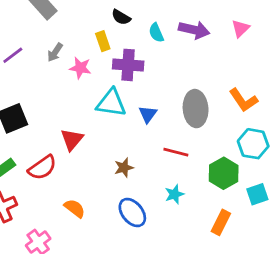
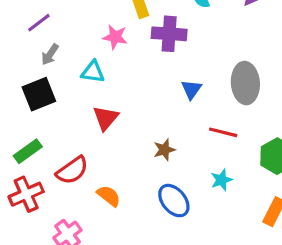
gray arrow: (55, 52) -> (50, 54), moved
cyan triangle: (111, 103) -> (93, 72), moved, size x0.7
red semicircle: (42, 168) -> (72, 170), moved

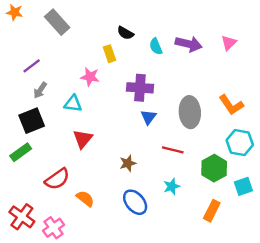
purple cross: (169, 34) -> (140, 88), moved
green rectangle: (28, 151) -> (21, 152), moved
red cross: (26, 194) -> (22, 217), moved, turned -30

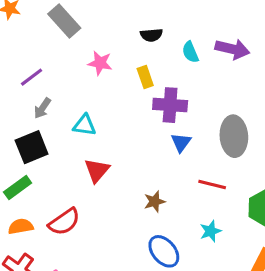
black semicircle: (125, 33) -> (151, 35), turned -35
yellow rectangle: (110, 54) -> (145, 77), moved
pink star: (90, 77) -> (100, 63), moved
orange semicircle: (85, 199) -> (21, 226), moved, turned -48

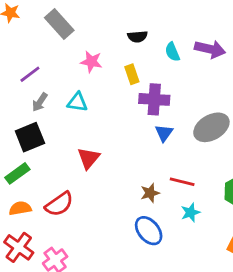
cyan triangle: (84, 125) -> (77, 102), moved
gray ellipse: (234, 136) -> (211, 127), turned 64
red line: (212, 184) -> (182, 182), moved
brown star: (155, 202) -> (150, 193), moved

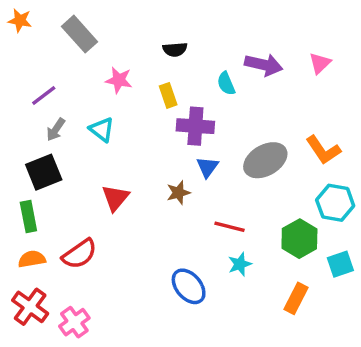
cyan semicircle: (172, 52) -> (226, 84), moved
cyan triangle: (77, 102) -> (102, 130), turned 30
green rectangle: (17, 173) -> (28, 216), turned -65
brown star: (150, 193) -> (178, 193), moved

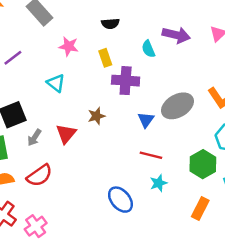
gray arrow: (56, 130) -> (34, 138), moved
blue triangle: (207, 167) -> (146, 120), moved
brown star: (178, 193) -> (96, 116), moved

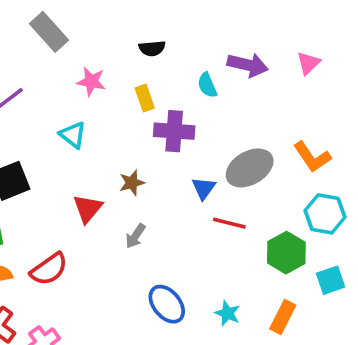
gray arrow: (34, 138) -> (135, 236), moved
red line: (151, 155) -> (229, 223), moved
cyan star: (158, 183) -> (227, 313), moved, turned -30

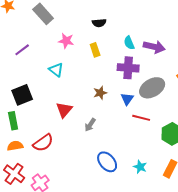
purple arrow: (248, 65) -> (154, 47), moved
purple cross: (174, 131) -> (128, 68), moved
brown star: (132, 183) -> (100, 93), moved

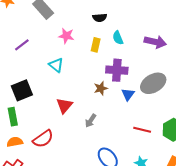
cyan semicircle: (129, 43) -> (118, 38), moved
yellow rectangle: (95, 50) -> (96, 45), turned 32
purple cross: (128, 68) -> (117, 70), moved
red line: (141, 118) -> (142, 130), moved

